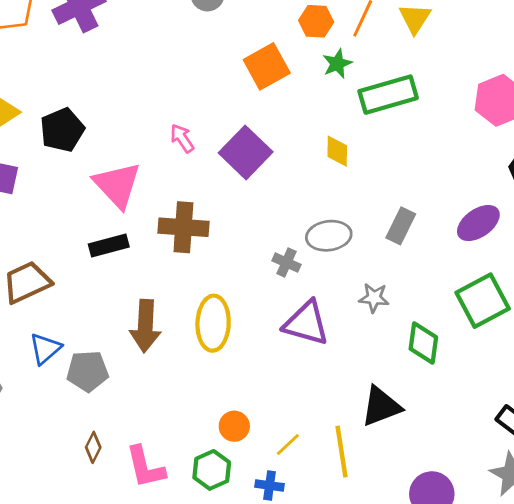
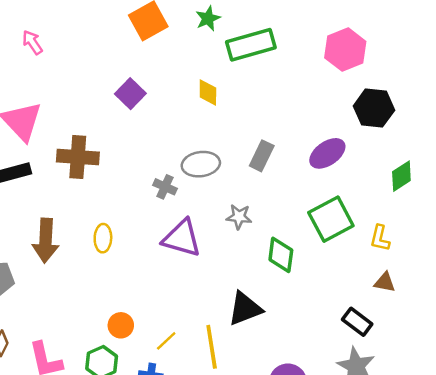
pink arrow: (182, 138) -> (32, 42), moved
purple square: (246, 152) -> (130, 94), size x0.7
yellow ellipse: (213, 323) -> (103, 238), size x0.6

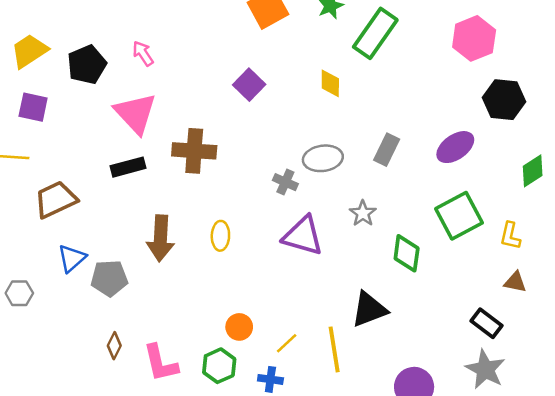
pink arrow: (32, 42) -> (143, 53), moved
green rectangle: (251, 45) -> (375, 33), turned -39
gray star: (239, 217) -> (363, 213), turned 30

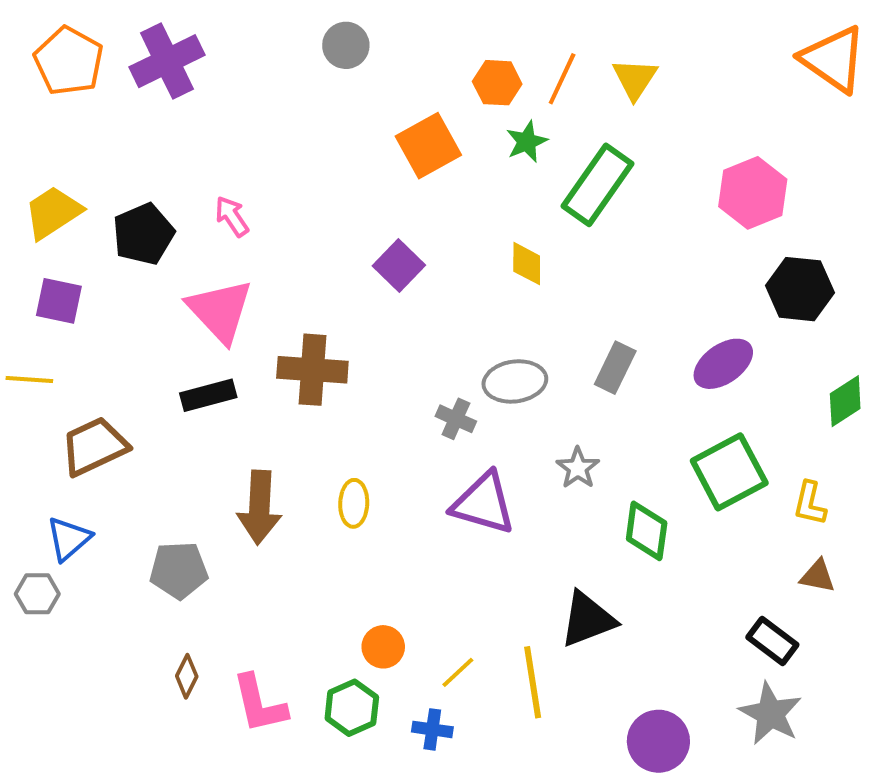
blue triangle: (72, 258) -> (69, 539), moved

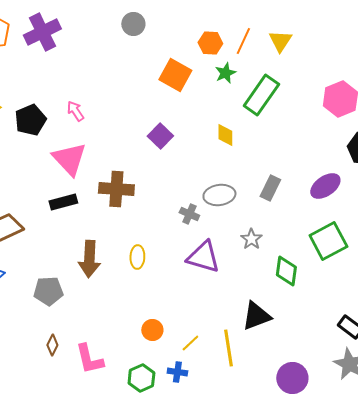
orange square: (428, 146) -> (175, 75), turned -32
green hexagon: (352, 708) -> (141, 378), moved

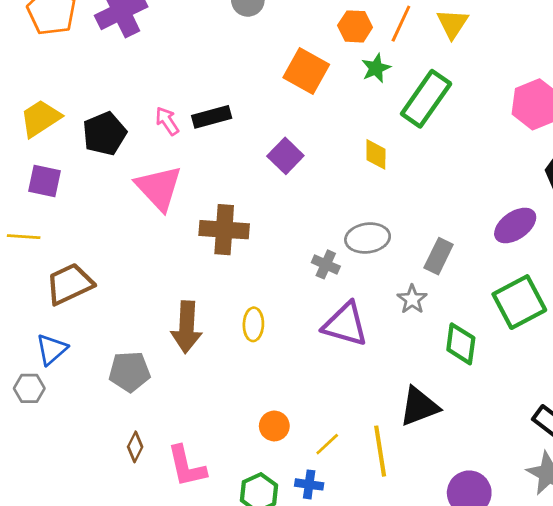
gray rectangle: (270, 188) -> (439, 256), moved
black rectangle: (63, 202) -> (212, 117), moved

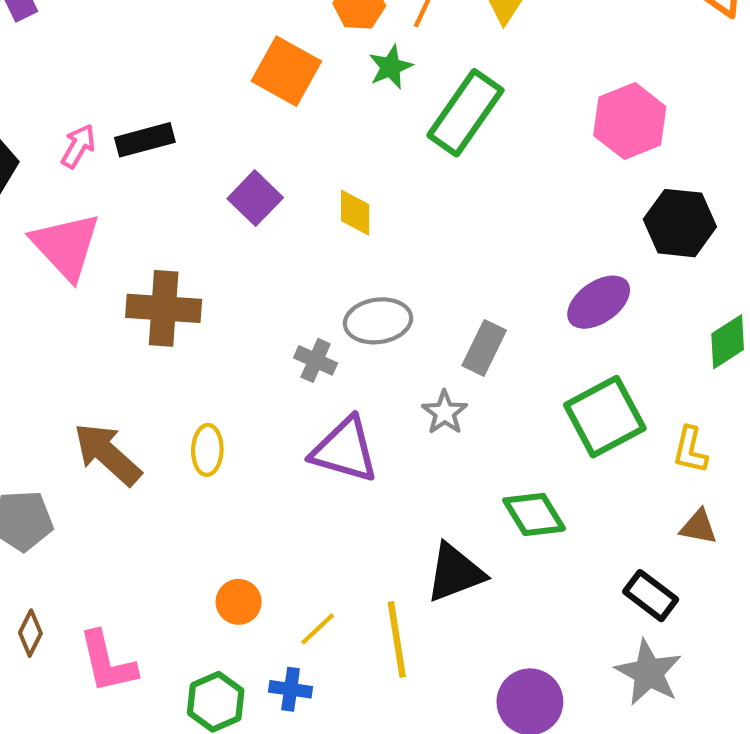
pink arrow: (167, 121) -> (78, 146), turned 64
yellow diamond: (376, 154) -> (355, 213), moved
brown arrow: (187, 327) -> (107, 454), turned 129
green diamond: (461, 344) -> (534, 514), moved, turned -39

